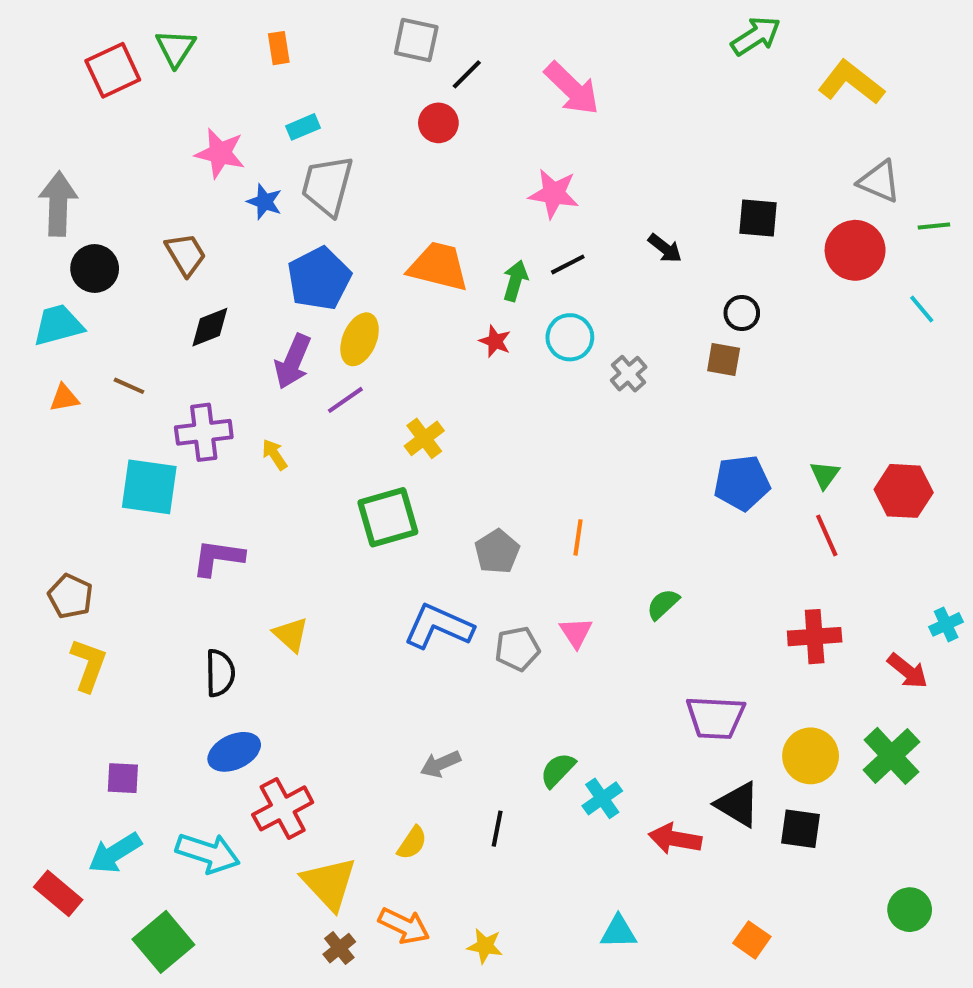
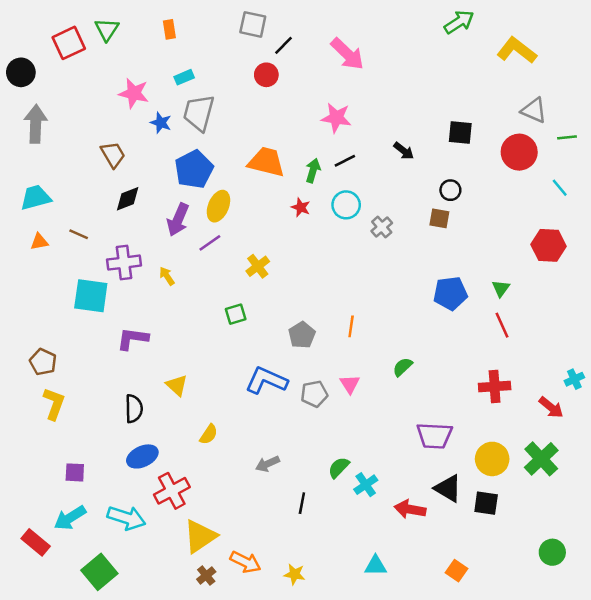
black circle: (95, 269) -> (21, 72), moved
red hexagon: (904, 491) -> (549, 245), moved
green square: (388, 517) -> (236, 314), size x0.6
yellow semicircle: (412, 843) -> (209, 434), moved
yellow triangle: (329, 883) -> (200, 536), turned 39

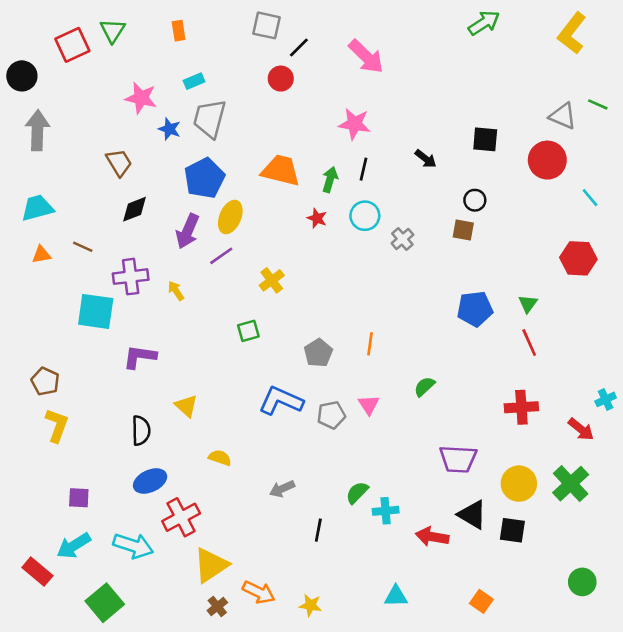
yellow L-shape: (517, 50) -> (572, 33), moved, turned -90
green line: (567, 137) -> (598, 104), moved, turned 30
black line: (345, 161) -> (364, 169), turned -50
yellow semicircle: (209, 434) -> (220, 458), turned -105
cyan cross: (366, 485) -> (386, 511), turned 30

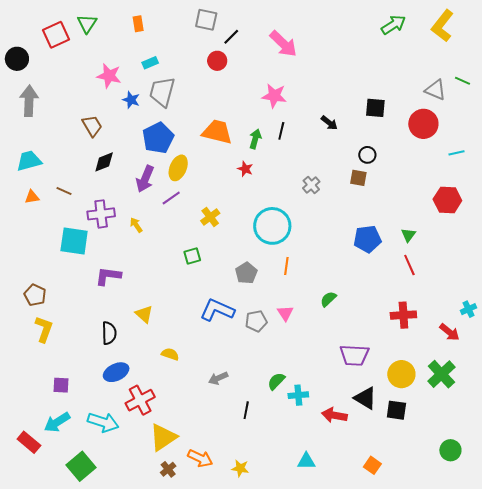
green arrow: (484, 23) -> (393, 25), moved
cyan line: (590, 198) -> (456, 153), turned -63
cyan circle: (365, 216) -> (272, 226), moved, size x1.6

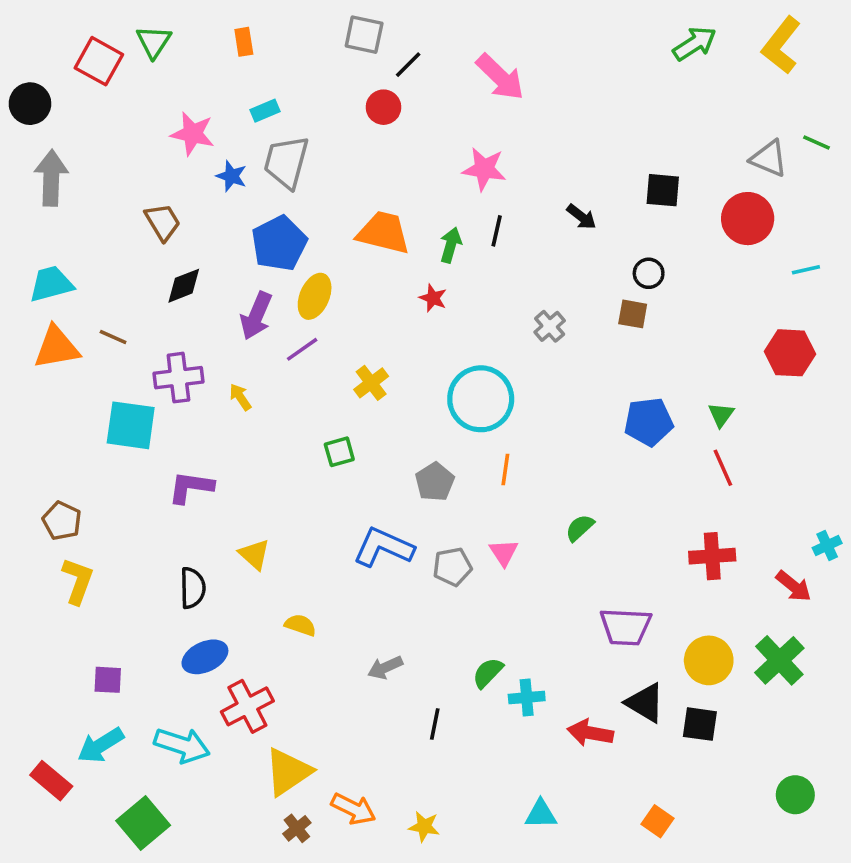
red square: (56, 35) -> (99, 61), turned -36
orange triangle: (32, 197) -> (56, 348), size x1.8

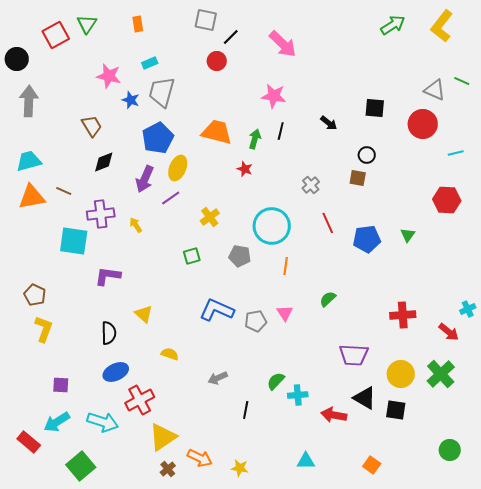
red square: (99, 61) -> (56, 35), turned 32
red line: (723, 468) -> (328, 223), moved
gray pentagon: (435, 482) -> (240, 256), moved, turned -30

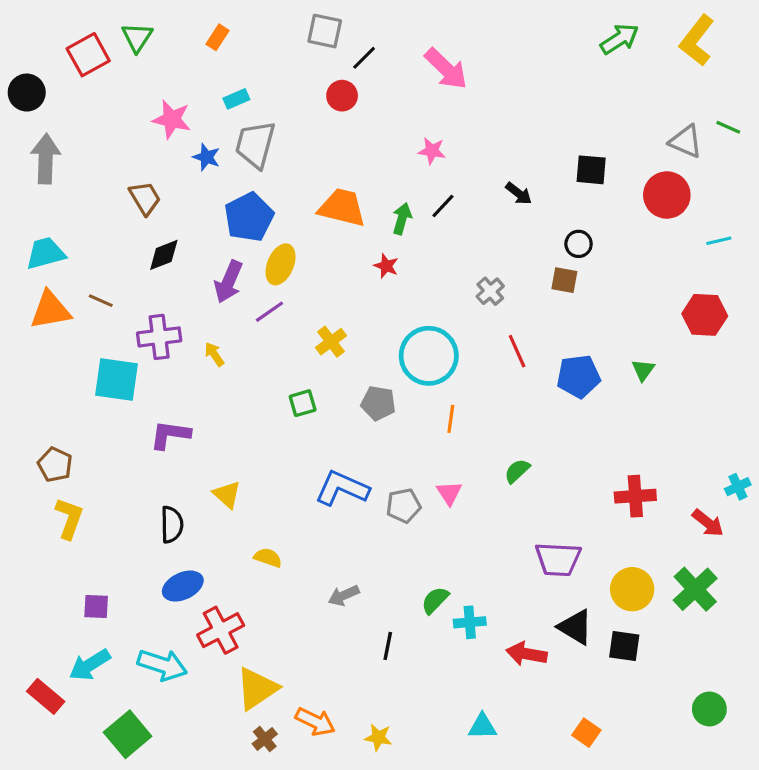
orange rectangle: (138, 24) -> (217, 37), turned 42
pink star: (274, 96) -> (432, 151), size x0.7
black line: (281, 131) -> (443, 206), turned 30

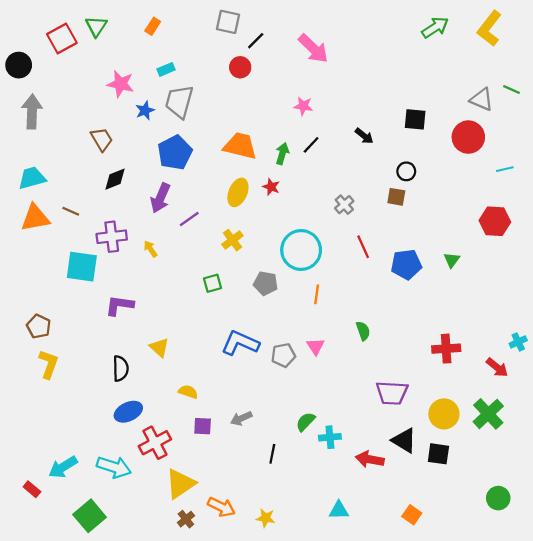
blue star: (206, 157) -> (145, 110), turned 30
yellow ellipse: (281, 264) -> (238, 192), moved
green semicircle: (517, 471) -> (363, 331), turned 114
purple square: (96, 607) -> (203, 426), moved
red rectangle: (46, 696) -> (32, 489), size x0.7

